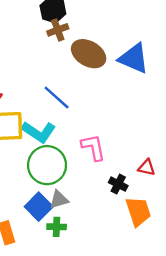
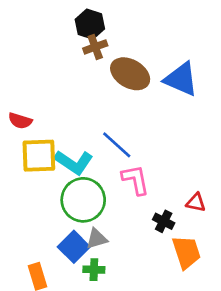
blue line: (57, 98) -> (117, 145), moved

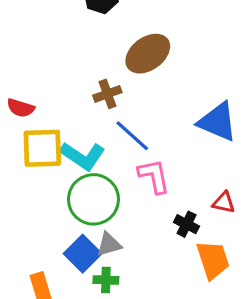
brown cross: (95, 47) -> (107, 94), moved
brown ellipse: (130, 74) -> (148, 54), turned -66
blue triangle: (181, 79) -> (218, 122), moved

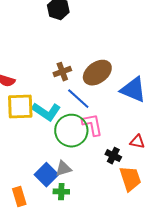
brown ellipse: (148, 54) -> (97, 73), moved
green circle: (93, 199) -> (71, 131), moved

